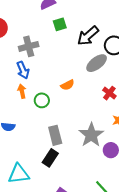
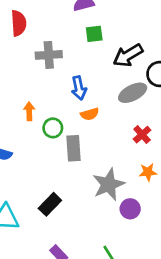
blue arrow: (23, 70) -> (79, 88), moved
gray rectangle: (55, 135) -> (73, 148), moved

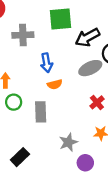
green square: (94, 34) -> (60, 19), size x1.6
green circle: (53, 128) -> (14, 102), moved
gray star: (109, 184) -> (68, 142), size x0.7

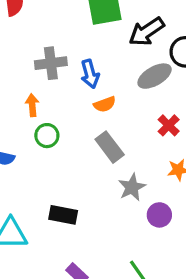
gray cross: (23, 35) -> (51, 63), moved
gray rectangle: (41, 112) -> (110, 147), moved, turned -30
black rectangle: (20, 157) -> (63, 215), turned 60

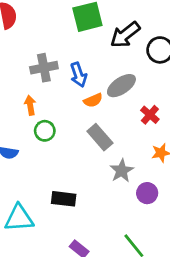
gray ellipse: (155, 76) -> (121, 86), moved

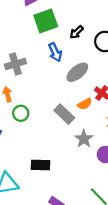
black arrow: (125, 35) -> (76, 32), size x0.6
blue arrow: (78, 75) -> (55, 52), moved
orange semicircle: (93, 100) -> (85, 104), moved

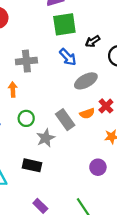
blue arrow: (55, 52) -> (68, 57), turned -30
green circle: (21, 113) -> (26, 118), moved
gray star: (84, 139) -> (46, 138), moved

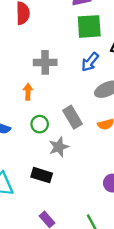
blue arrow: (68, 57) -> (90, 62), turned 78
gray rectangle: (65, 120) -> (72, 117), moved

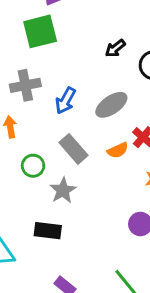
green square: (89, 26) -> (40, 31), moved
blue arrow: (90, 62) -> (66, 101), moved

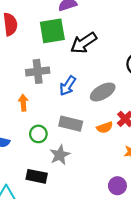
black arrow: (115, 48) -> (84, 43), moved, size x1.6
gray rectangle: (74, 149) -> (71, 124), turned -40
black rectangle: (48, 231) -> (37, 176), moved

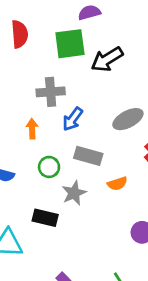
blue arrow: (68, 86) -> (73, 119), moved
orange semicircle: (105, 127) -> (117, 184), moved

